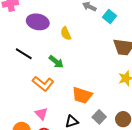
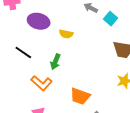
yellow semicircle: (66, 34) -> (66, 34), turned -56
green arrow: (56, 62) -> (55, 62), turned 70

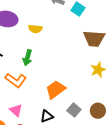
orange trapezoid: (80, 96) -> (56, 89), turned 130

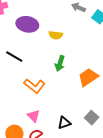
green arrow: (27, 58) -> (60, 63), moved
orange trapezoid: (56, 89) -> (88, 77), moved

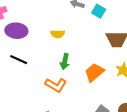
purple ellipse: (27, 24) -> (16, 31), moved
orange L-shape: (34, 86) -> (56, 85), moved

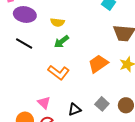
yellow semicircle: (58, 34) -> (57, 22), moved
green arrow: (65, 62) -> (61, 42), moved, turned 35

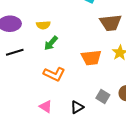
black line: (24, 44) -> (15, 52), turned -36
orange trapezoid: (98, 64) -> (91, 58), turned -140

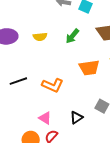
green arrow: (51, 43) -> (72, 36), moved
black line: (15, 52) -> (18, 81), moved

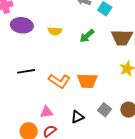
orange trapezoid: (89, 68) -> (87, 81), moved
pink triangle: (45, 118) -> (46, 112), turned -48

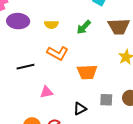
orange L-shape: (59, 81) -> (58, 53), moved
gray square: (104, 110) -> (106, 100), turned -32
pink triangle: (46, 112) -> (46, 92), moved

